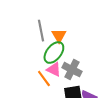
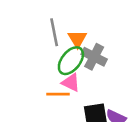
gray cross: (72, 70) -> (94, 57), moved
orange line: (44, 79) -> (58, 94), turned -54

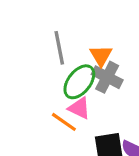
orange triangle: (77, 39) -> (101, 56), moved
orange line: (58, 94) -> (64, 122), turned 35

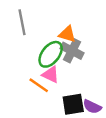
gray line: (59, 48) -> (22, 22), moved
orange triangle: (101, 56) -> (67, 34), turned -42

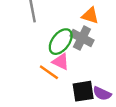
orange triangle: (67, 34) -> (90, 16), moved

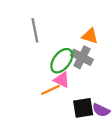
orange line: (49, 72) -> (51, 90), turned -60

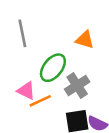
gray cross: (82, 57) -> (77, 85), moved, turned 30
pink triangle: (62, 80) -> (26, 91), moved

